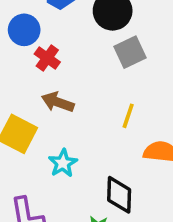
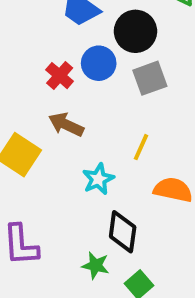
blue circle: (24, 30) -> (99, 63), moved
cyan star: (63, 163) -> (98, 179), moved

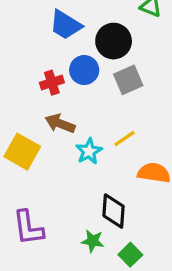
red cross: (60, 76) -> (52, 83), turned 35
yellow line: (141, 147) -> (125, 138), turned 35
cyan star: (98, 179) -> (89, 151), moved

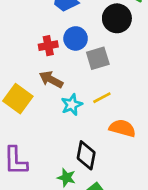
black circle: (114, 41) -> (117, 18), moved
gray square: (128, 80) -> (98, 58), moved

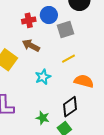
cyan star: (72, 105) -> (43, 77), moved
black diamond: (86, 155) -> (70, 107), moved, turned 45

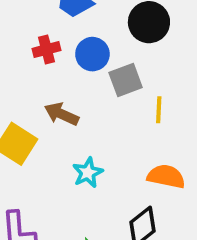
red cross: (29, 20) -> (47, 49), moved
yellow line: (69, 59) -> (159, 110), moved, turned -56

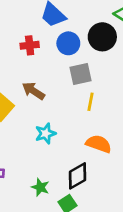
blue circle: (92, 54) -> (68, 43), moved
yellow line: (159, 110) -> (90, 102), moved

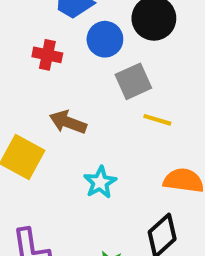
red cross: (30, 45) -> (47, 55), turned 30
yellow line: (90, 102) -> (157, 120), turned -72

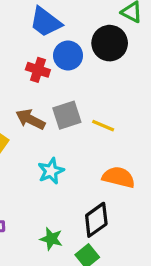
red cross: (47, 55) -> (38, 70), moved
gray square: (133, 81) -> (67, 115), moved

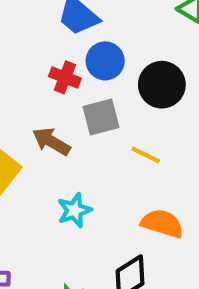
black circle: (110, 43) -> (162, 85), moved
gray square: (67, 115) -> (101, 117), moved

